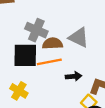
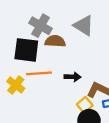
gray triangle: (79, 37) -> (84, 26), moved
orange line: (49, 62) -> (39, 73), moved

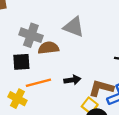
black square: (26, 50) -> (21, 62), size x0.7

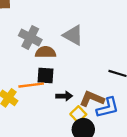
black square: (21, 62) -> (46, 75), moved
black arrow: (72, 80) -> (64, 96), moved

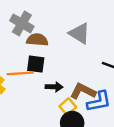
gray triangle: (73, 35) -> (79, 33), moved

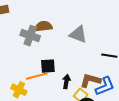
brown semicircle: (37, 40) -> (43, 26), moved
black arrow: (54, 87) -> (66, 82), turned -72

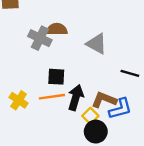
orange line: (37, 76) -> (52, 97), moved
black arrow: (66, 82) -> (76, 98), size x1.5

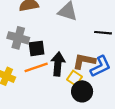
gray cross: (40, 38) -> (18, 38), moved

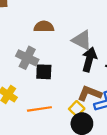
black arrow: (58, 64) -> (89, 59), moved
orange line: (36, 67) -> (39, 109), moved

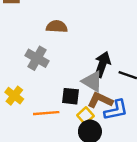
gray triangle: (82, 40) -> (92, 81), moved
black square: (44, 72) -> (71, 96), moved

